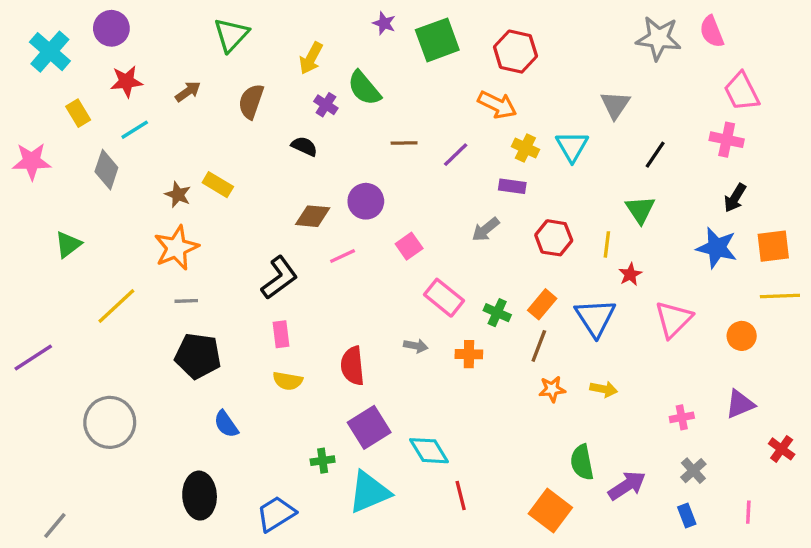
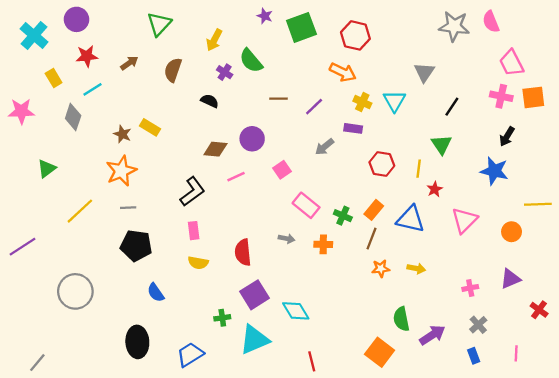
gray arrow: (486, 229) -> (324, 147), moved
orange square: (773, 246) -> (533, 97), moved
blue triangle: (595, 318) -> (411, 219), turned -44
red line: (461, 496) -> (312, 361), moved

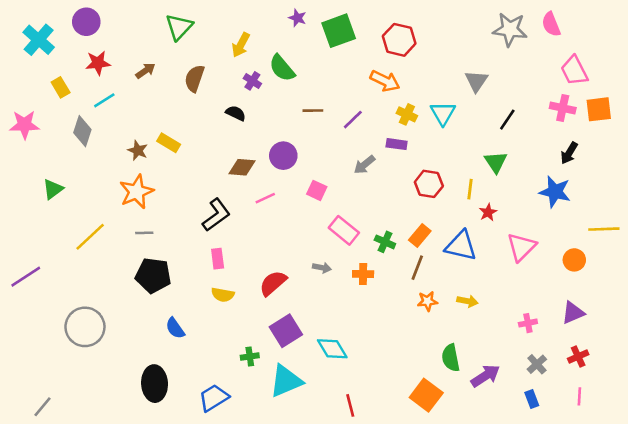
pink square: (282, 170) -> (317, 190), turned -30
red semicircle: (243, 252) -> (273, 283), turned 55
red cross: (539, 310) -> (578, 357), moved, turned 30

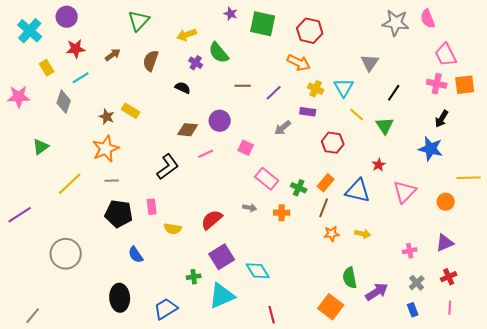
green square: (339, 31) -> (263, 24), turned 32
yellow arrow: (241, 45) -> (187, 35), turned 42
yellow line: (470, 189) -> (357, 115), moved, turned -56
pink rectangle: (218, 259) -> (152, 207), moved

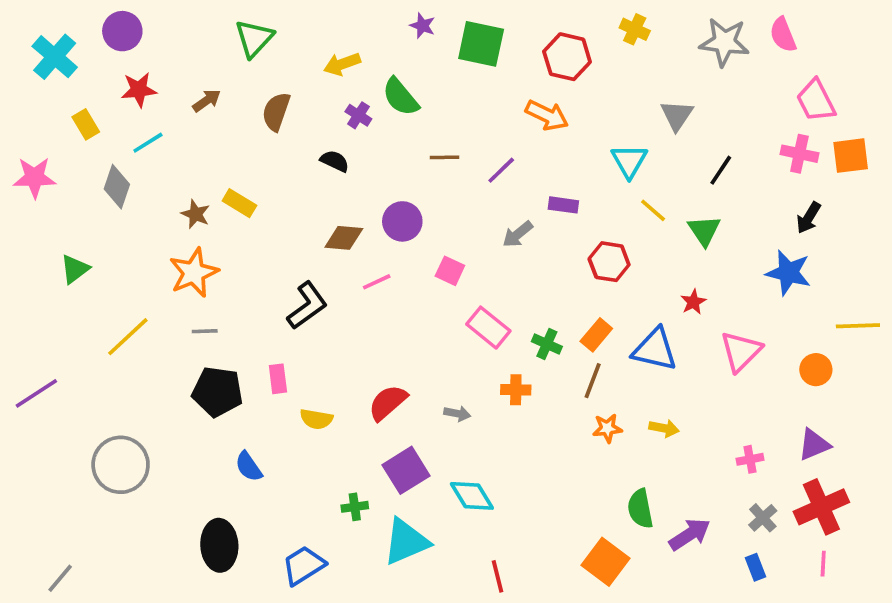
yellow cross: (316, 89) -> (635, 29), moved
gray arrow: (250, 208) -> (457, 414), moved
red cross: (449, 277) -> (821, 507), size x1.8

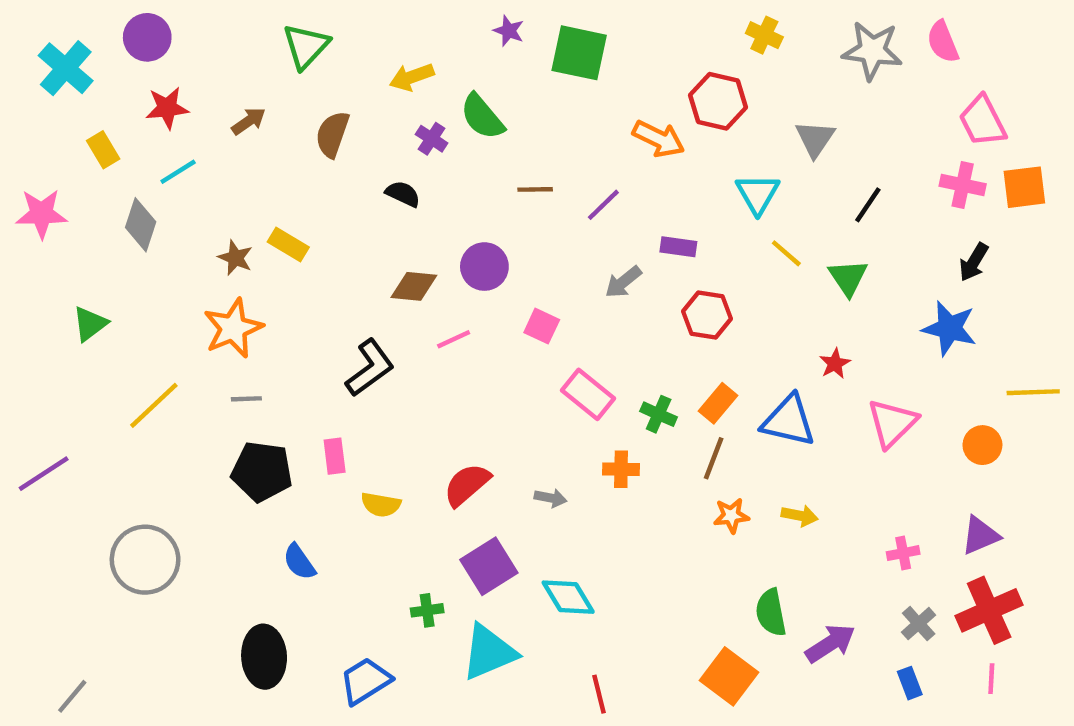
red hexagon: (567, 57) -> (718, 101), moved
red hexagon: (609, 262) -> (707, 315), moved

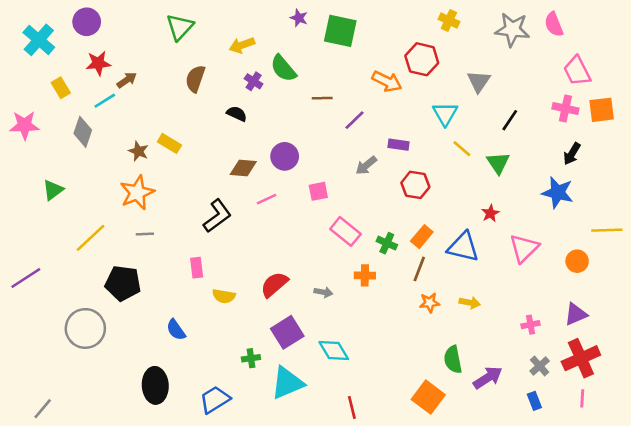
brown arrow: (249, 121) -> (127, 80), moved
brown line: (535, 189) -> (322, 98), moved
pink square: (542, 326) -> (318, 191), turned -36
black pentagon: (262, 471) -> (123, 283), moved

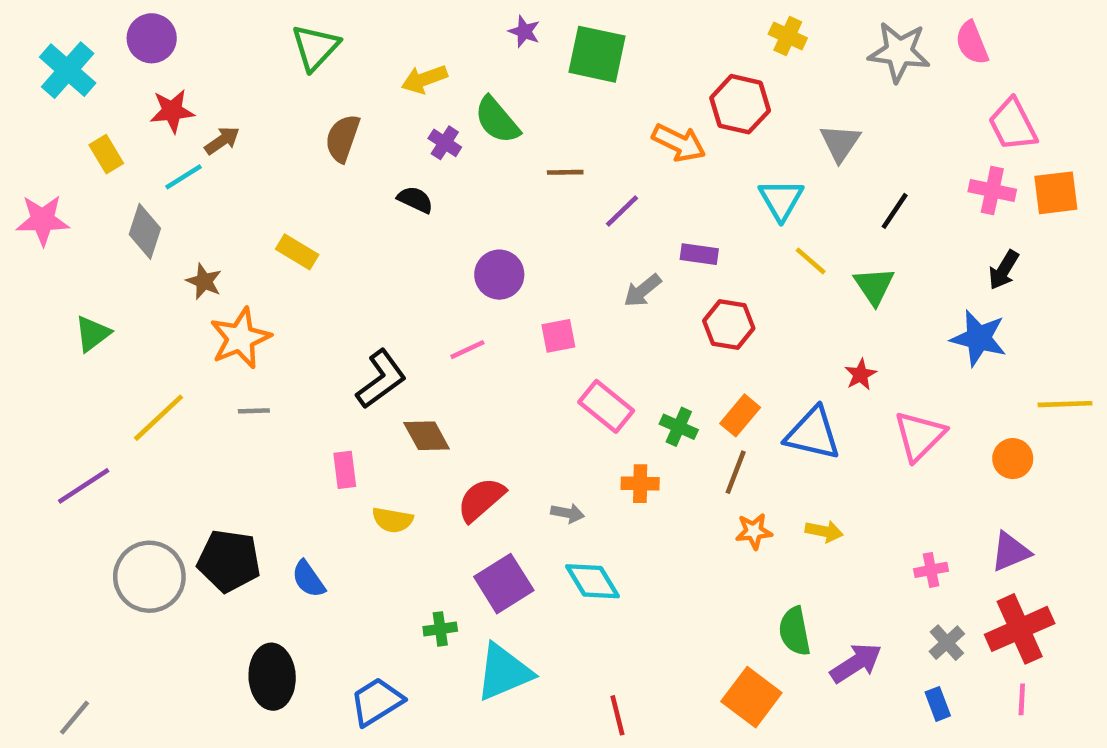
brown star: (138, 151) -> (204, 281), moved
brown diamond: (243, 168) -> (427, 436), moved, turned 56
purple line: (26, 278) -> (84, 486), moved
black pentagon: (123, 283) -> (229, 561), moved
cyan diamond: (334, 350) -> (592, 581), moved

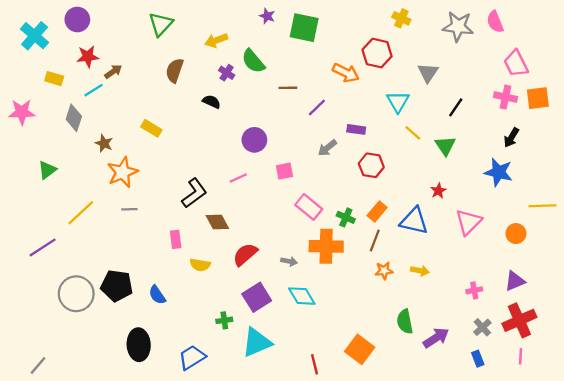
yellow rectangle: (106, 154) -> (54, 79), turned -42
orange cross: (640, 484) -> (326, 246), size x1.8
orange square: (751, 697) -> (360, 349), moved

